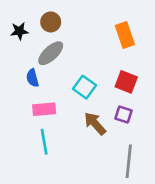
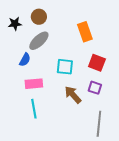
orange rectangle: (125, 35) -> (85, 32), moved
blue semicircle: (32, 78) -> (25, 60), turned -136
cyan square: (85, 87) -> (65, 67), turned -30

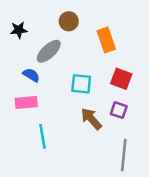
brown circle: (39, 17) -> (69, 21), moved
blue semicircle: (25, 60) -> (31, 75), turned -88
pink rectangle: (34, 84) -> (26, 103), moved

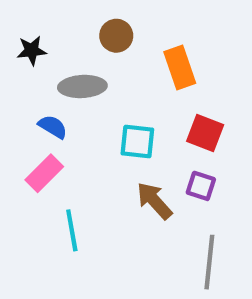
gray ellipse: (49, 51) -> (82, 86), turned 40
pink rectangle: (26, 103) -> (44, 173), turned -40

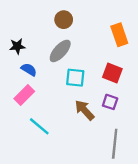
black star: (32, 51) -> (17, 46), moved
orange rectangle: (180, 67) -> (119, 35), moved
gray ellipse: (82, 86) -> (60, 51), moved, turned -45
cyan line: (72, 230) -> (39, 126), turned -40

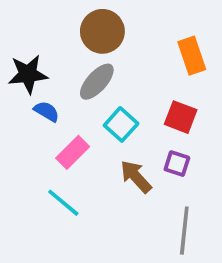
brown circle: (64, 20) -> (102, 31), size x1.5
black star: (17, 46) -> (28, 74), size x1.5
cyan square: (75, 78) -> (121, 124), turned 36
pink rectangle: (24, 95) -> (73, 152), moved

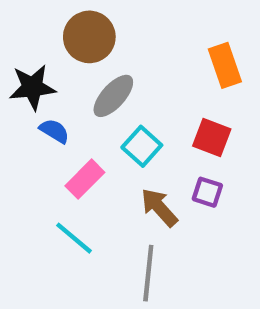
brown circle: (102, 31) -> (89, 37), moved
gray line: (184, 231) -> (148, 273), moved

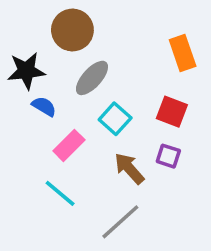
gray line: (148, 273) -> (120, 222), turned 42

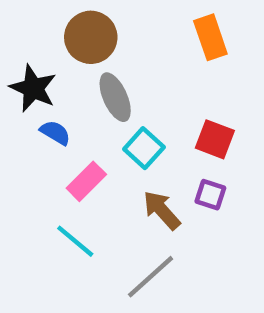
orange rectangle: (183, 53) -> (210, 37), moved
black star: (26, 71) -> (33, 88), turned 30
gray ellipse: (92, 78) -> (115, 97), turned -66

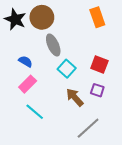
black star: (33, 88) -> (15, 19), moved
pink rectangle: (86, 181) -> (28, 84), moved
gray line: (151, 277) -> (88, 128), moved

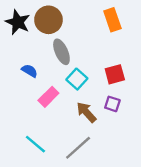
red square: (99, 65) -> (115, 74), turned -36
pink rectangle: (28, 84) -> (48, 97), moved
cyan line: (35, 112) -> (35, 144), moved
gray line: (88, 128) -> (78, 148), moved

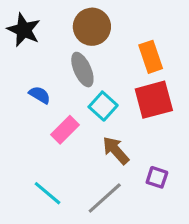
brown circle: (48, 20) -> (92, 27), moved
orange rectangle: (112, 20) -> (151, 57), moved
red square: (115, 74) -> (154, 100), size x1.4
purple square: (112, 104) -> (157, 177), moved

